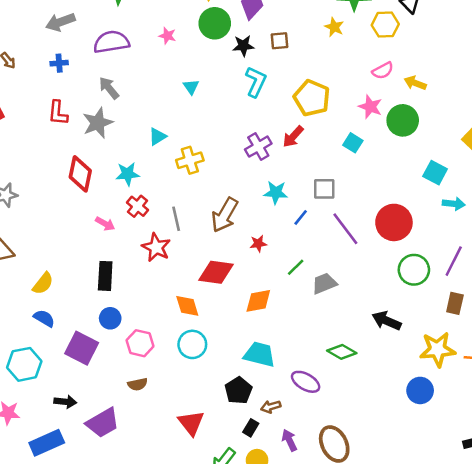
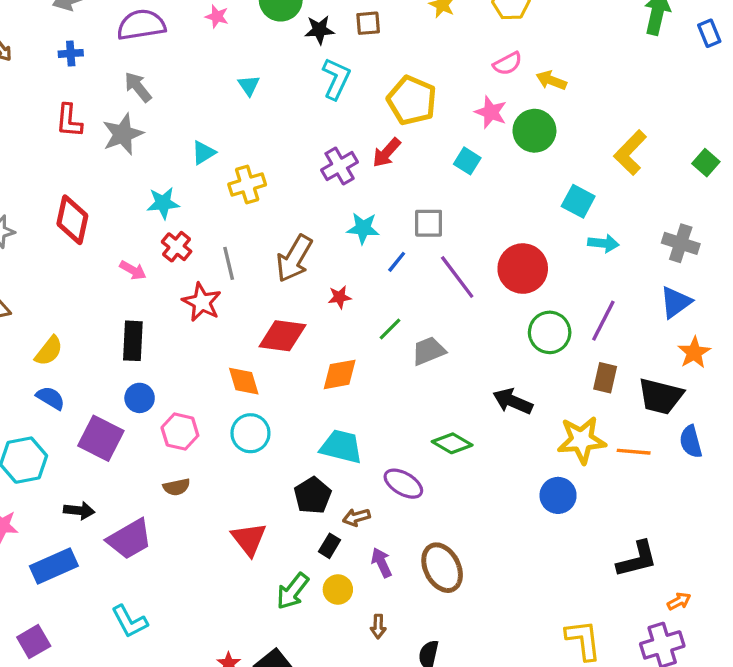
red diamond: (80, 174) -> (72, 220), moved

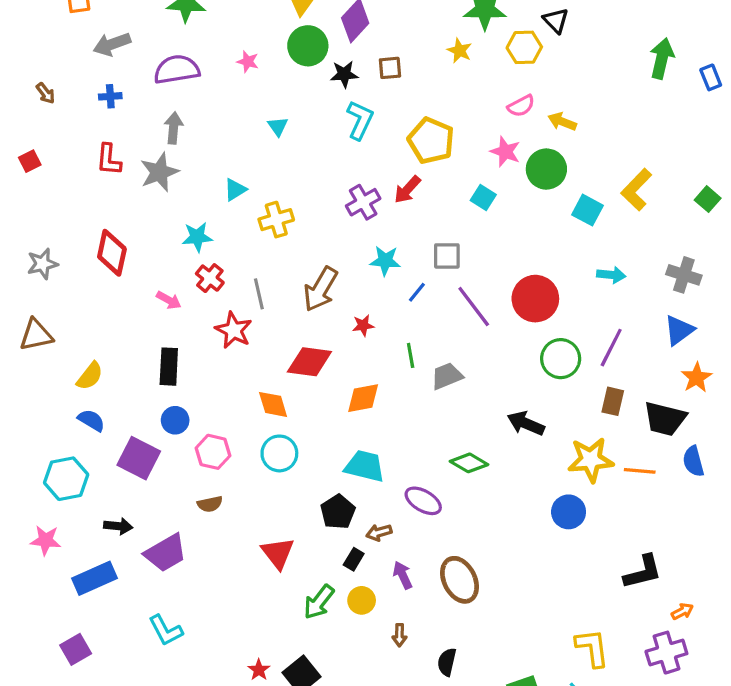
gray arrow: (138, 87) -> (174, 128), turned 44
cyan square: (578, 201) -> (587, 210), moved
green line: (390, 329) -> (411, 355), turned -55

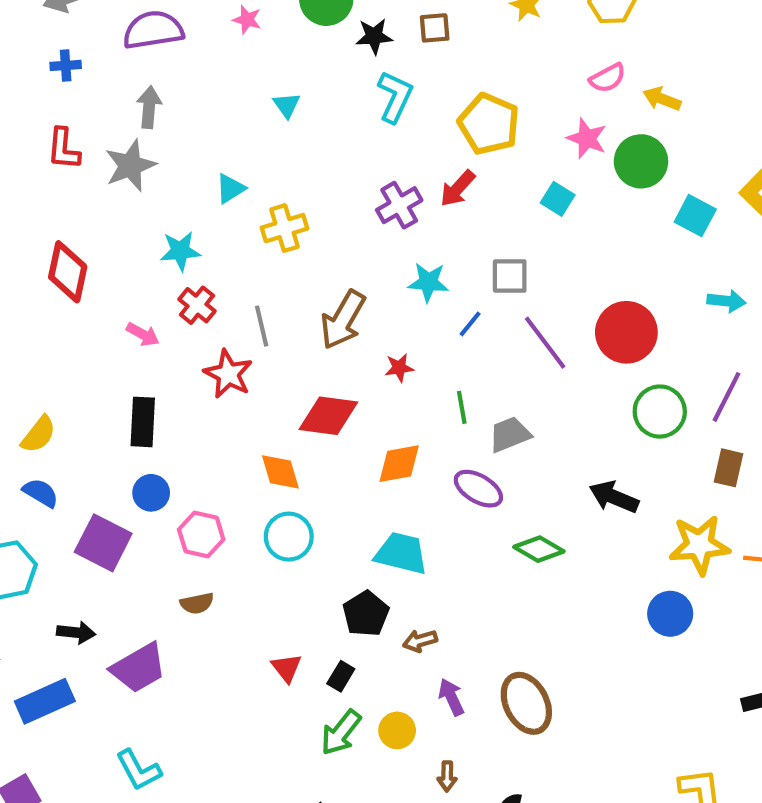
purple ellipse: (423, 501) -> (478, 489), moved
red triangle: (278, 553) -> (287, 668), size x0.7
black rectangle: (354, 559) -> (341, 676), moved

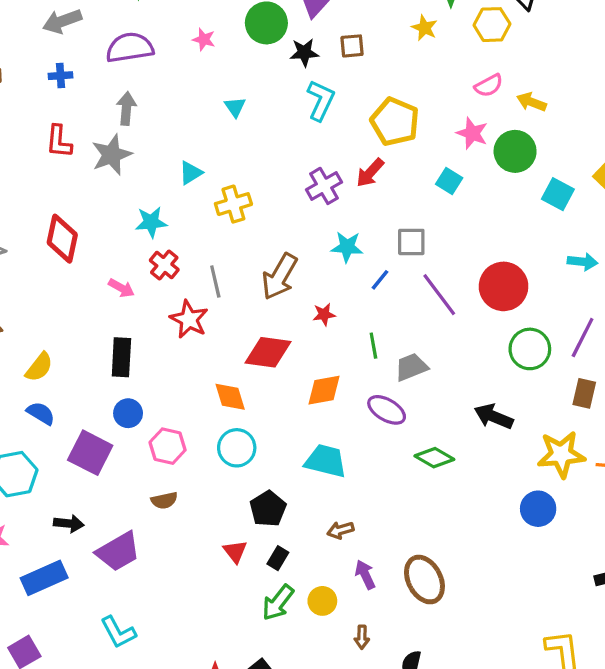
black pentagon: (366, 614) -> (268, 509), moved

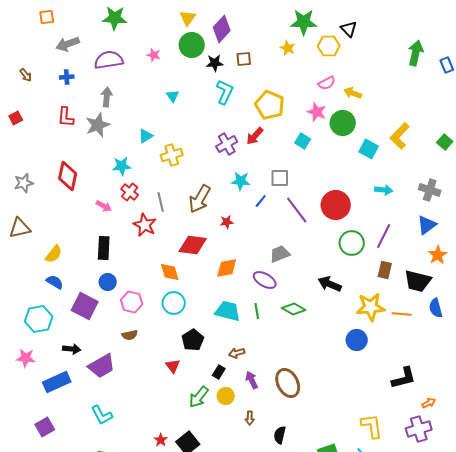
green line: (373, 346) -> (257, 311), moved
black rectangle: (278, 558) -> (219, 372), moved

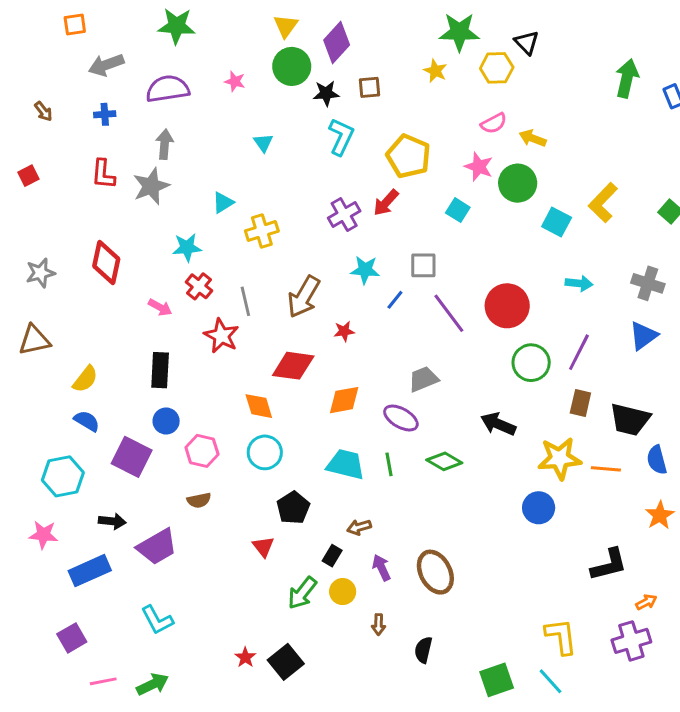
orange star: (438, 255) -> (660, 515), moved

